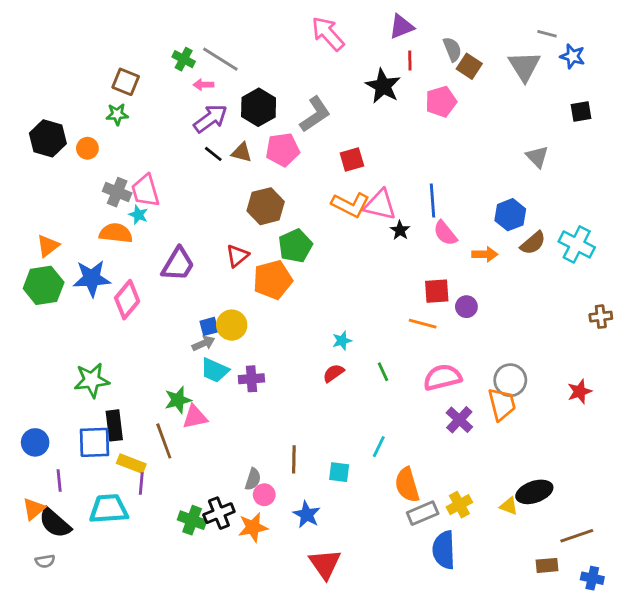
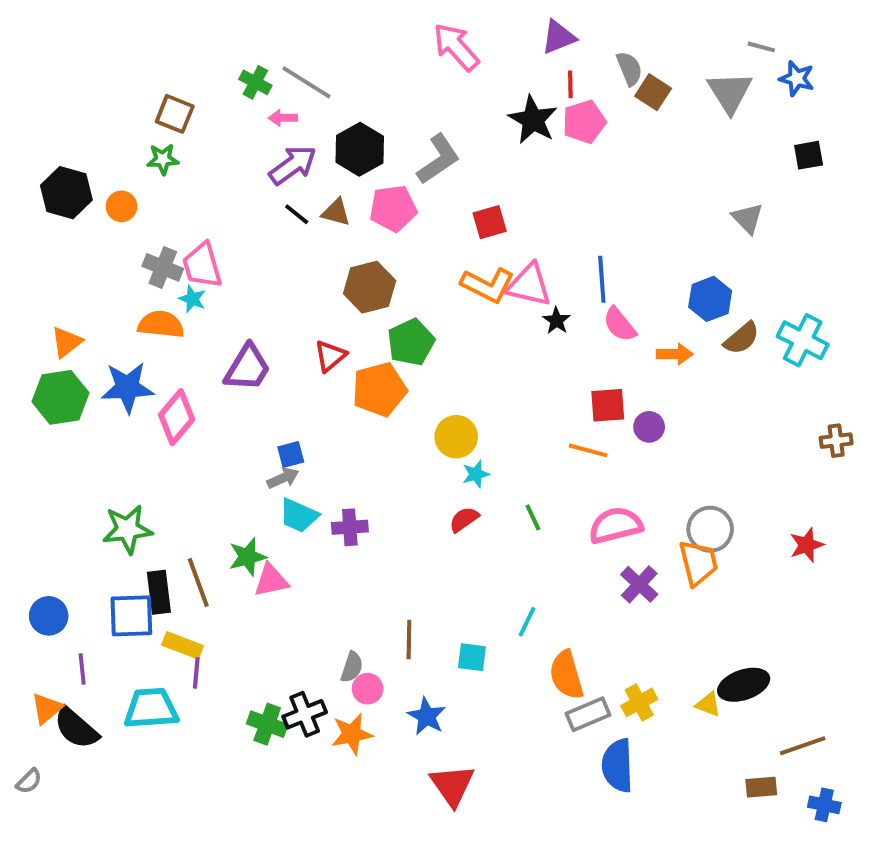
pink pentagon: (441, 102) -> (584, 122), moved
yellow circle: (232, 325) -> (456, 437), moved
brown line: (164, 441) -> (198, 582), moved
gray semicircle: (45, 561) -> (29, 781), moved, turned -36

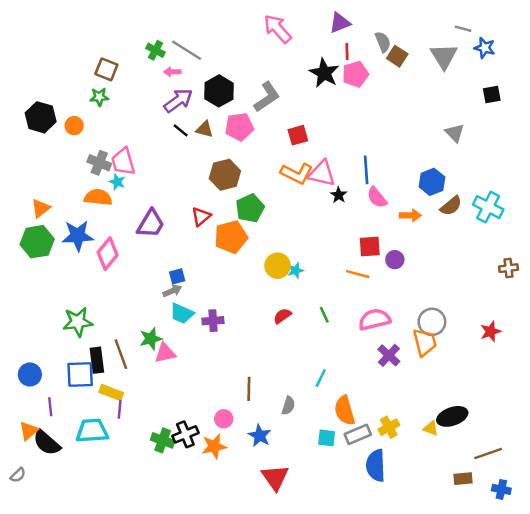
cyan star: (476, 474) -> (296, 270), moved
cyan square: (472, 657) -> (327, 438), moved
gray semicircle: (352, 667) -> (288, 406), moved

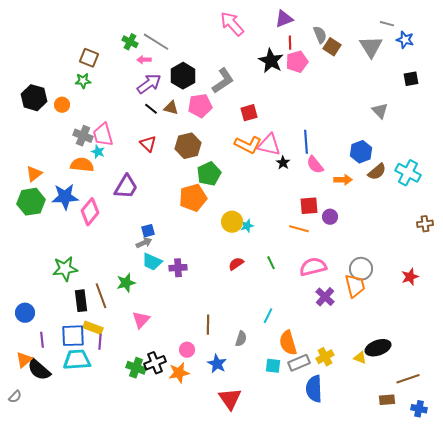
red triangle: (201, 217) -> (148, 144), moved, turned -36
pink triangle: (165, 353) -> (141, 320), moved, turned -36
blue square: (80, 375) -> (73, 336), moved

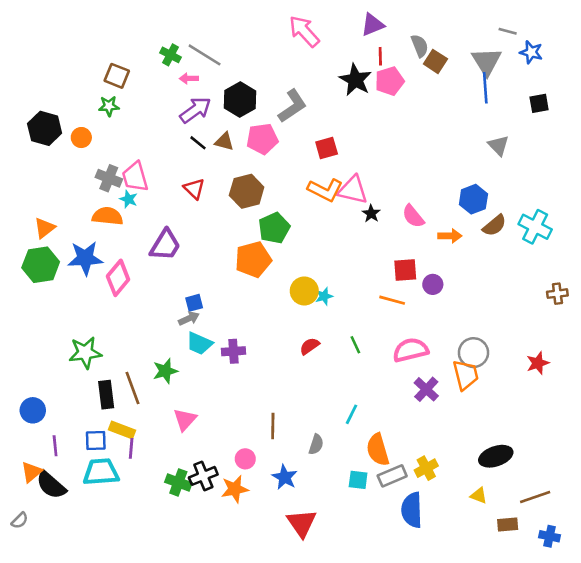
blue line: (306, 142) -> (485, 88), moved
blue square: (73, 336) -> (96, 440), size x0.7
yellow triangle: (360, 358) -> (479, 496), moved

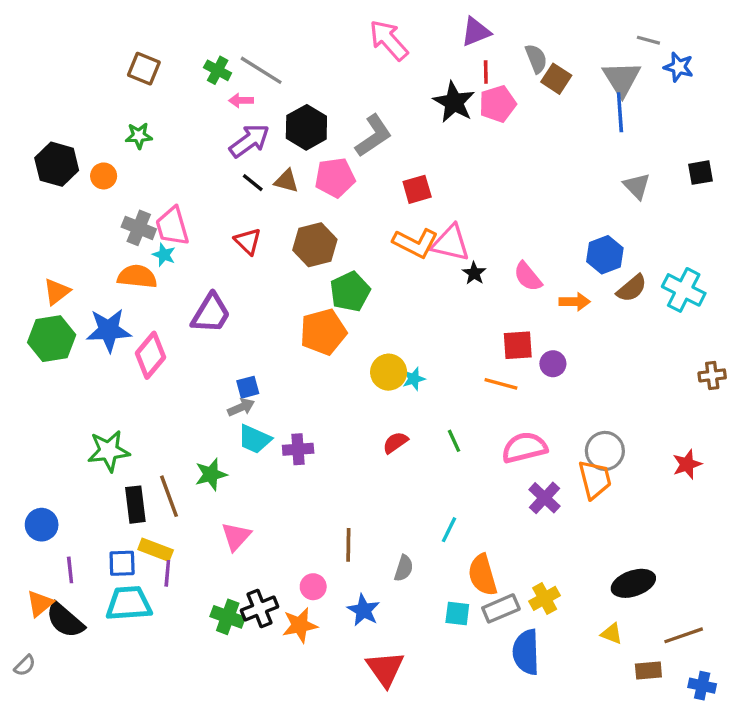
brown square: (117, 76) -> (144, 69), moved
black square: (539, 103) -> (700, 173), moved

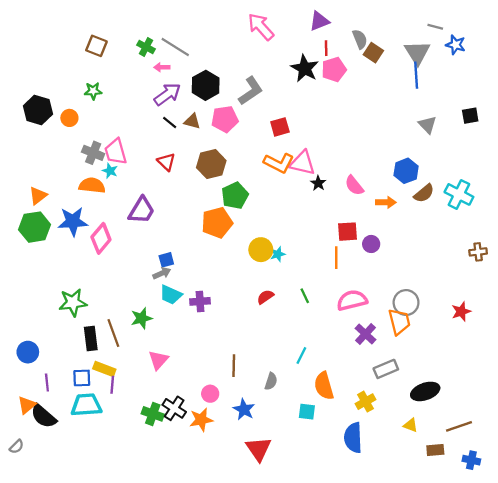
orange line: (501, 384) -> (336, 258), turned 75
black cross: (260, 608) -> (174, 408), turned -35
gray rectangle: (501, 608) -> (386, 369), moved

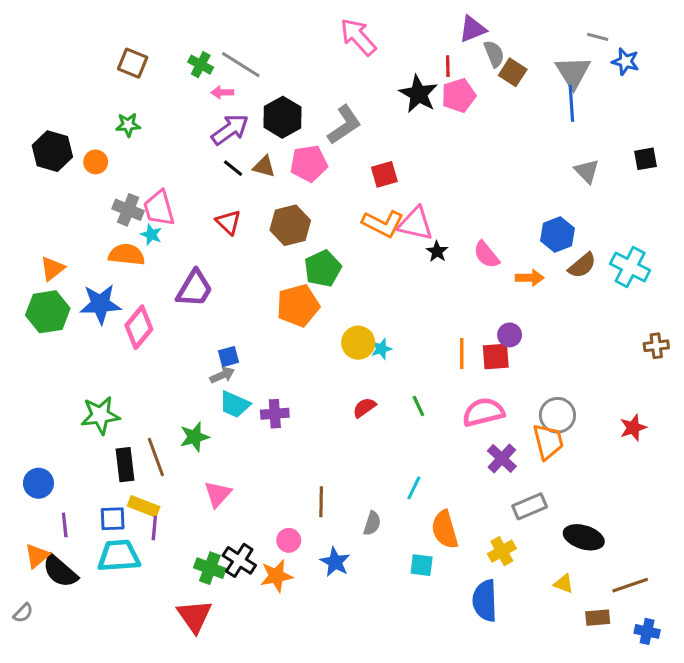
purple triangle: (319, 21) -> (473, 29), moved
red square: (347, 232) -> (496, 357), moved
black ellipse: (425, 391) -> (584, 537), turned 36
red triangle: (259, 449) -> (194, 616), moved

